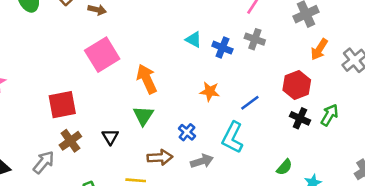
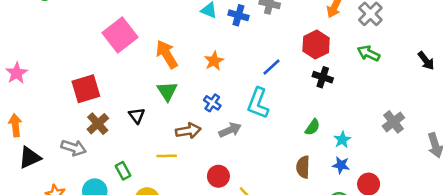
orange star: (210, 91) -> (214, 61), moved, turned -30
green arrow: (329, 115) -> (369, 53), moved, turned -90
gray arrow: (44, 162) -> (74, 148), turned 75

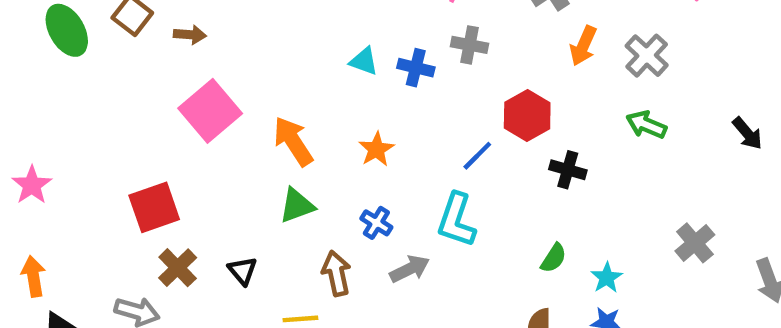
red hexagon: (316, 44) -> (527, 115), moved
green triangle: (167, 91) -> (297, 206), turned 45
black triangle: (137, 115) -> (243, 271), moved
brown arrow: (188, 131) -> (336, 273), turned -90

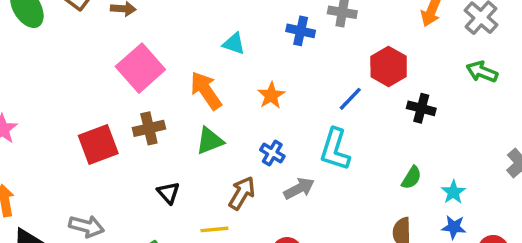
cyan triangle: (364, 61) -> (234, 44), moved
brown cross: (178, 268) -> (149, 128), moved, turned 32
brown arrow: (336, 273) -> (242, 193), turned 44

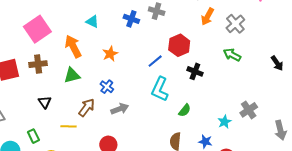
cyan L-shape: (335, 149) -> (160, 89), moved
cyan star: (453, 192) -> (225, 122), moved

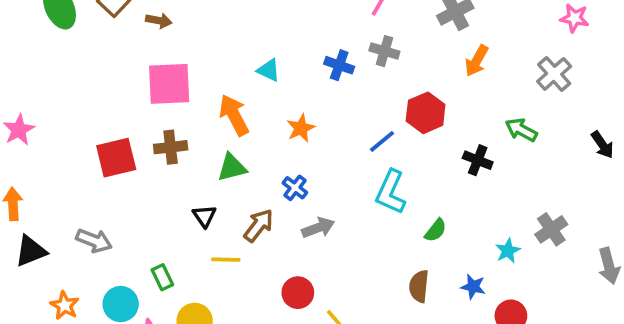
gray cross: (235, 24) -> (554, 74), moved
pink square: (37, 29) -> (169, 84), turned 32
black cross: (195, 71) -> (478, 160), moved
black triangle: (45, 102) -> (204, 216), moved

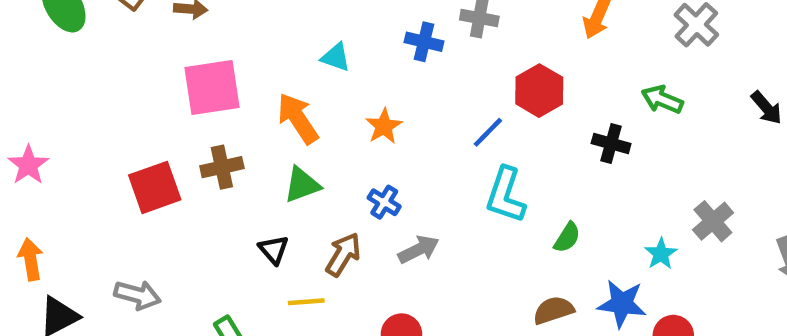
brown semicircle: (419, 286) -> (553, 310), turned 72
blue star: (473, 287) -> (622, 304), size x1.5

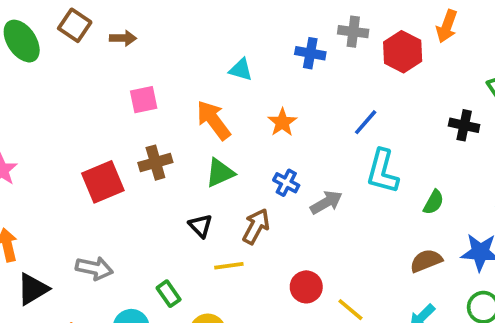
pink square: (212, 88) -> (144, 100), size x0.6
red hexagon: (539, 91) -> (403, 52), moved
gray arrow: (419, 250) -> (326, 202), moved

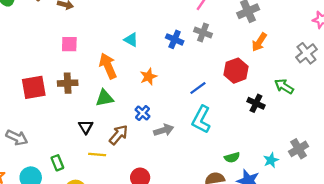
red hexagon: (403, 52) -> (236, 71), moved
green semicircle: (434, 202) -> (232, 157), moved, turned 32

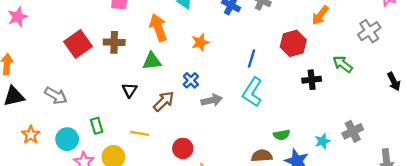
red square: (34, 87) -> (78, 44), turned -30
blue line: (198, 88) -> (252, 59), turned -42
black cross: (256, 103) -> (312, 80), turned -36
yellow line: (97, 154) -> (140, 133), moved

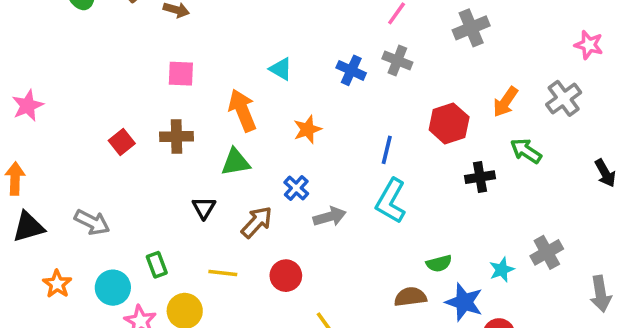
orange arrow: (320, 15) -> (505, 102), moved
red square: (78, 44) -> (122, 142), size x0.6
red circle: (183, 148) -> (286, 276), moved

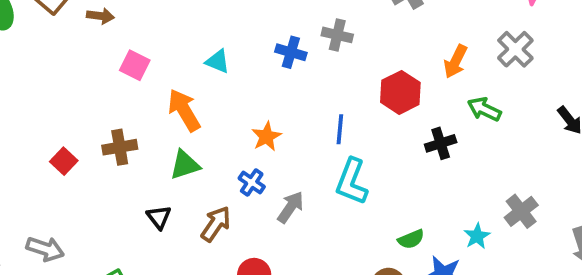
pink square: (181, 74) -> (135, 65), moved, turned 32
orange star: (307, 129) -> (266, 136), moved
gray arrow: (330, 217) -> (291, 207), turned -32

